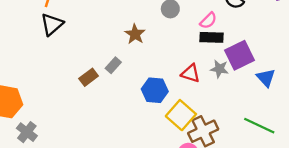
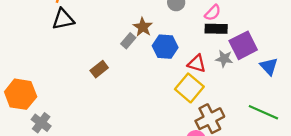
black triangle: (52, 24) -> (63, 19), turned 30
gray rectangle: (113, 65) -> (128, 41), moved
blue hexagon: (155, 90) -> (165, 47), moved
yellow square: (181, 115) -> (189, 88), moved

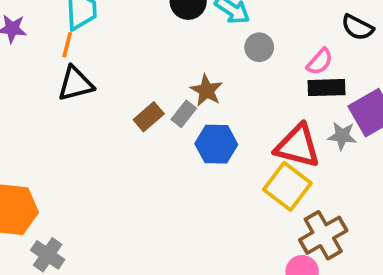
blue hexagon: (165, 47) -> (216, 144), moved
red triangle: (197, 64) -> (298, 146), size x1.5
brown rectangle: (99, 69) -> (149, 117), moved

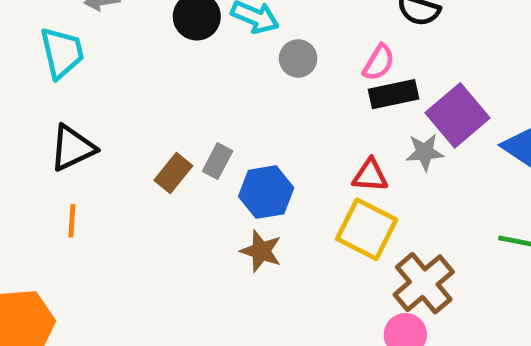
orange line: (67, 45) -> (72, 221), moved
brown star: (206, 90) -> (261, 251), moved
red triangle: (298, 146) -> (370, 175), size x0.6

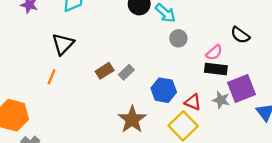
black triangle: (72, 148) -> (63, 44), turned -40
blue hexagon: (266, 192) -> (164, 90), moved
brown star: (261, 251) -> (132, 119), size x1.4

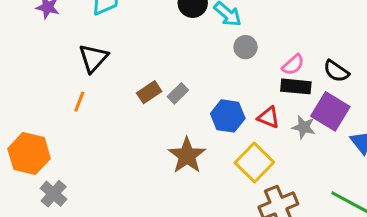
black semicircle: (240, 35) -> (336, 71), moved
purple square: (241, 88) -> (330, 111), turned -36
red triangle: (193, 102) -> (269, 117), moved

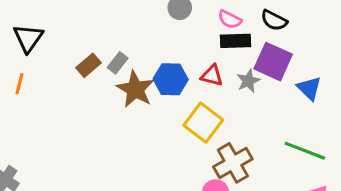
pink semicircle: (293, 65) -> (230, 19), turned 75
gray star: (304, 127) -> (248, 81), turned -30
brown star: (187, 156) -> (135, 89), moved

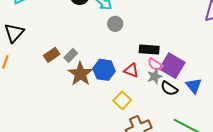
pink semicircle: (230, 19) -> (155, 64), moved
black semicircle: (274, 20) -> (169, 88), moved
yellow square: (203, 123) -> (122, 100), size x0.7

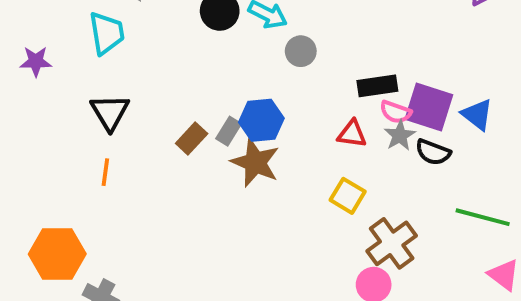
blue hexagon: (104, 70) -> (261, 120), moved
blue triangle: (194, 86) -> (477, 115), moved

